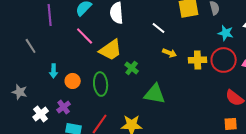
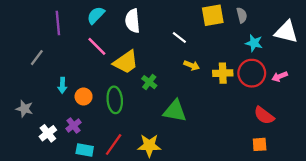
gray line: (31, 46) -> (37, 58), turned 70

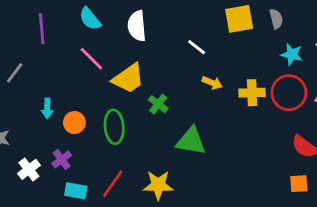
cyan semicircle: (96, 15) -> (90, 19), turned -84

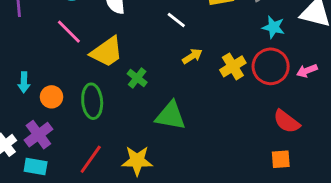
yellow arrow: (212, 83) -> (192, 56), turned -54
yellow cross: (252, 93) -> (233, 66), turned -30
purple cross: (62, 159) -> (38, 135), size x1.4
cyan rectangle: (76, 191) -> (36, 166), moved

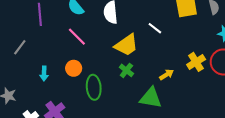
yellow trapezoid: (107, 52) -> (126, 45), moved
yellow arrow: (192, 56) -> (166, 75), moved
orange circle: (52, 97) -> (74, 68), moved

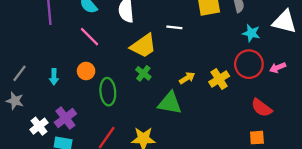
white line: (155, 28) -> (174, 27), turned -32
gray line: (20, 47) -> (19, 73), moved
yellow cross: (196, 62) -> (219, 79), moved

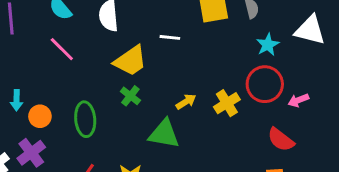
cyan star: (251, 33) -> (268, 45), turned 30
pink arrow: (278, 68) -> (298, 100), moved
orange circle: (86, 71) -> (40, 116), moved

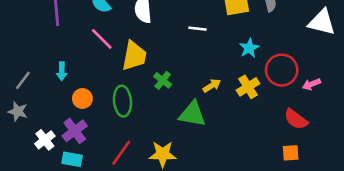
cyan star: (268, 45) -> (249, 48), moved
yellow trapezoid: (130, 61) -> (134, 56), moved, turned -44
cyan arrow: (17, 100) -> (62, 71), moved

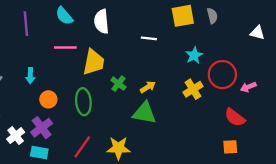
white triangle: (322, 22) -> (257, 33), size x0.6
pink line: (102, 39) -> (65, 47), turned -45
yellow arrow: (212, 86) -> (148, 87), moved

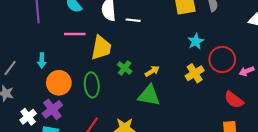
white line: (149, 38) -> (133, 20), moved
orange circle: (48, 99) -> (59, 83), size x1.5

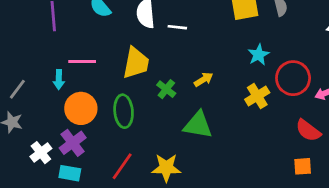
pink line: (75, 34) -> (82, 62), moved
yellow arrow: (152, 71) -> (203, 79), moved

